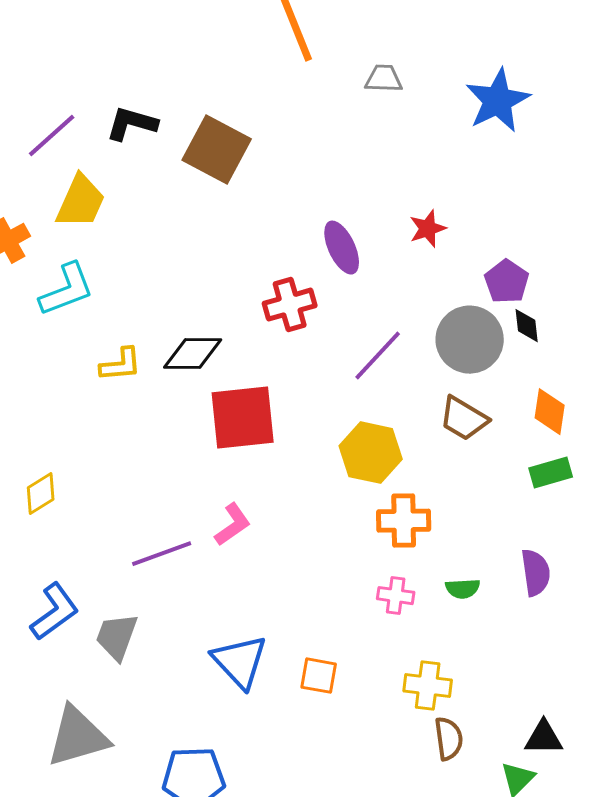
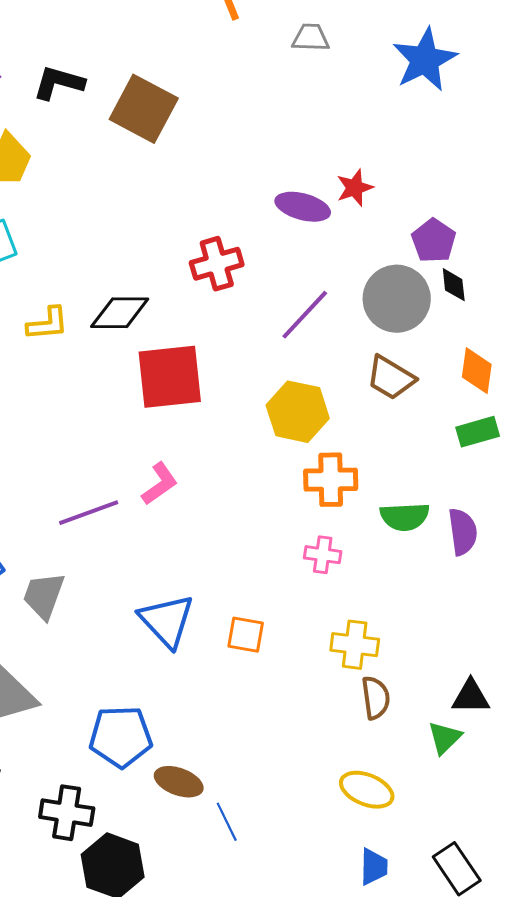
purple ellipse: (342, 248) -> (303, 207), moved, turned -50
green semicircle: (463, 589) -> (405, 517), moved, size x1.4

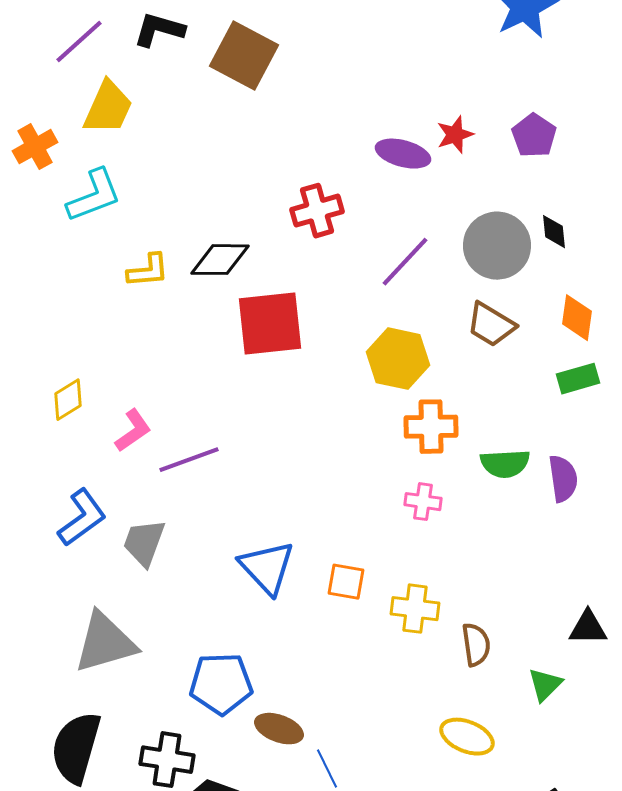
purple pentagon: (434, 241) -> (534, 136), moved
pink L-shape: (160, 484) -> (133, 431), moved
yellow cross: (355, 645) -> (415, 609), moved
black triangle: (471, 697) -> (588, 628), moved

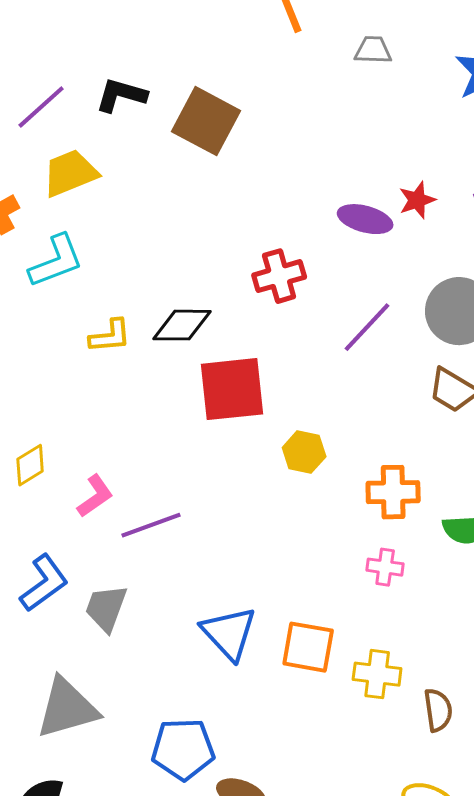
yellow trapezoid: (108, 108) -> (70, 173), turned -136
yellow hexagon: (398, 359) -> (304, 452), moved, size x0.7
orange square: (346, 582) -> (308, 647), size x1.4

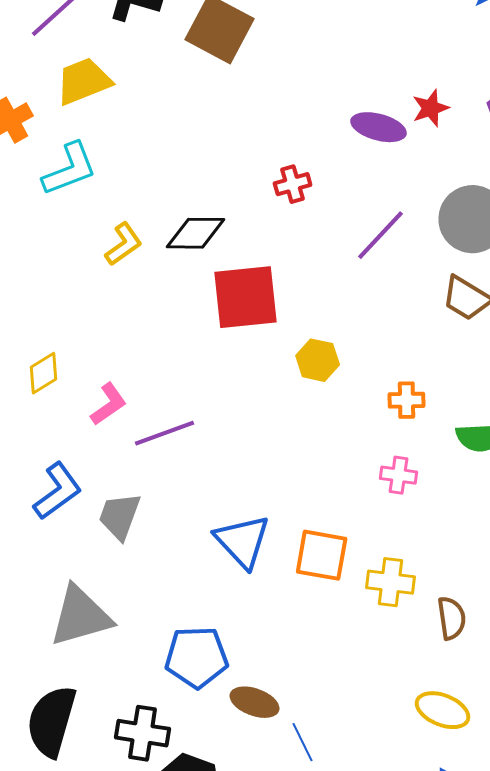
red cross: (279, 276) -> (293, 184), size x0.7
yellow L-shape: (110, 336) -> (124, 244), turned -30
orange cross: (393, 492) -> (407, 400), size x0.7

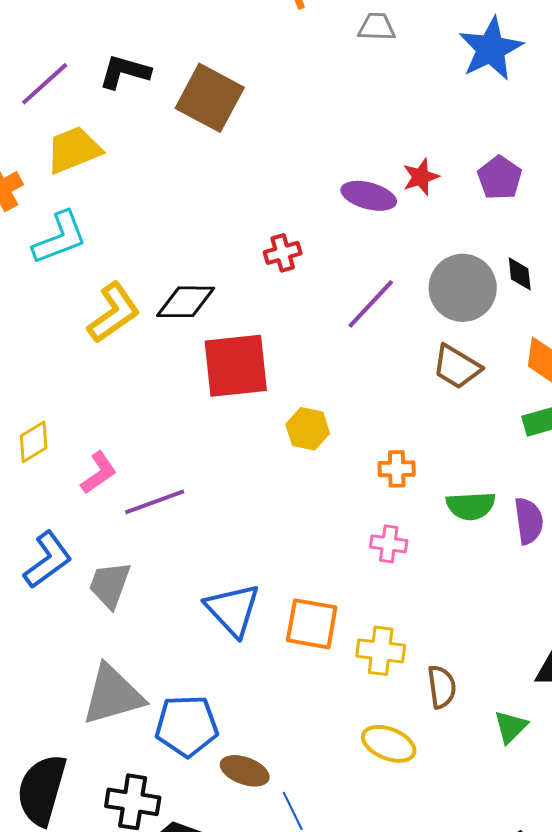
yellow L-shape: (124, 244) -> (114, 313), size x1.4
gray triangle: (81, 616) -> (113, 695), moved
yellow ellipse: (443, 710) -> (389, 744), moved

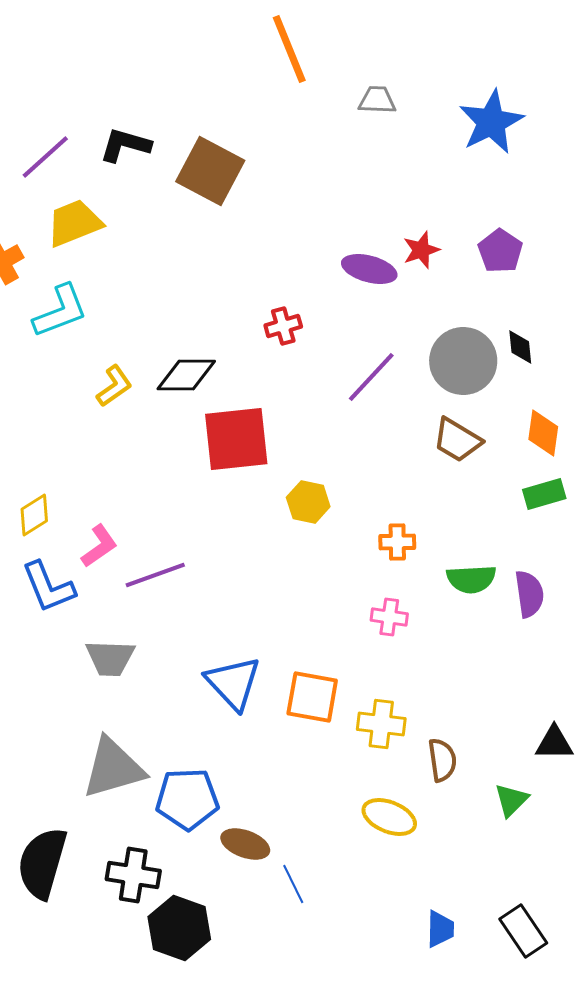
yellow L-shape: (114, 313) -> (114, 386), size x0.7
blue L-shape: (48, 560) -> (48, 587), moved, turned 104
gray trapezoid: (110, 585) -> (110, 658), turned -108

